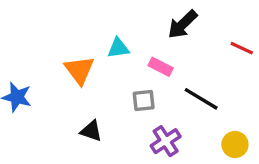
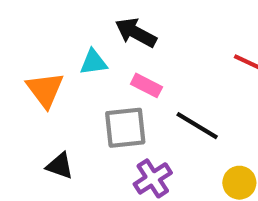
black arrow: (183, 24) -> (136, 33), moved, turned 72
gray square: (144, 101) -> (125, 128), size x1.5

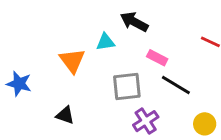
pink rectangle: (146, 85) -> (157, 58), moved
black triangle: (60, 166) -> (65, 115), moved

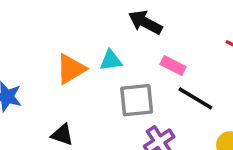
cyan triangle: (105, 42) -> (111, 60), moved
orange triangle: (72, 61) -> (71, 69), turned 36

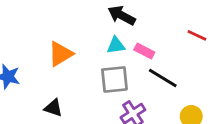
cyan triangle: (111, 60) -> (116, 45), moved

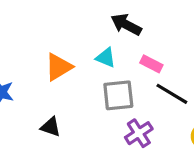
cyan triangle: (116, 45) -> (106, 58), moved, turned 30

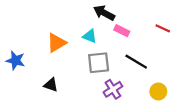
pink rectangle: (151, 64) -> (122, 31), moved

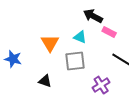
orange triangle: (56, 43) -> (50, 43), turned -30
gray square: (99, 63) -> (75, 61), moved

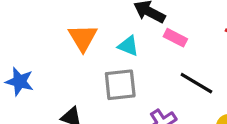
orange triangle: (50, 43) -> (83, 38), moved

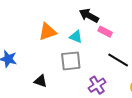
orange triangle: (83, 38) -> (48, 32), turned 42

